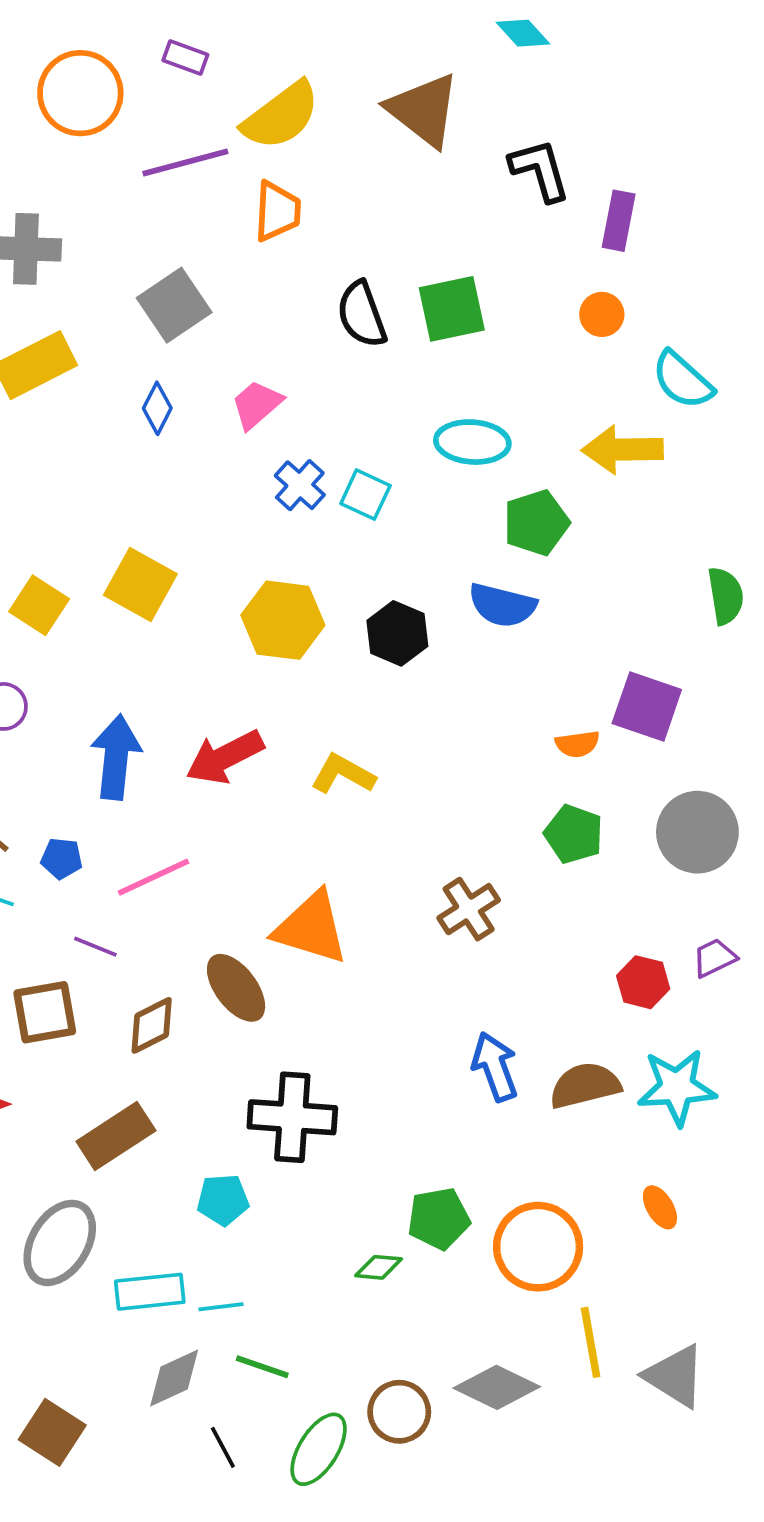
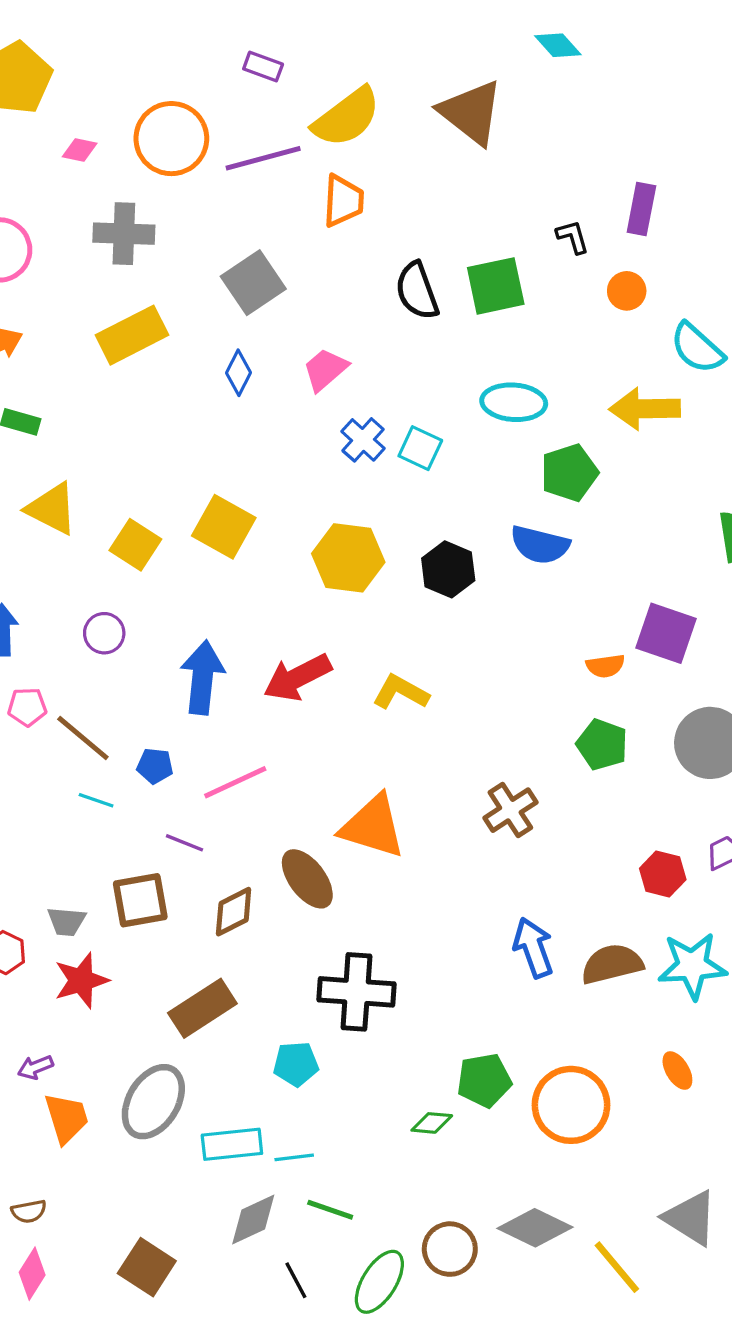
orange circle: (80, 93) -> (171, 139), moved
black L-shape: (540, 170) -> (573, 237), moved, size x0.6
yellow line: (591, 1342) -> (617, 1267), moved, turned -30

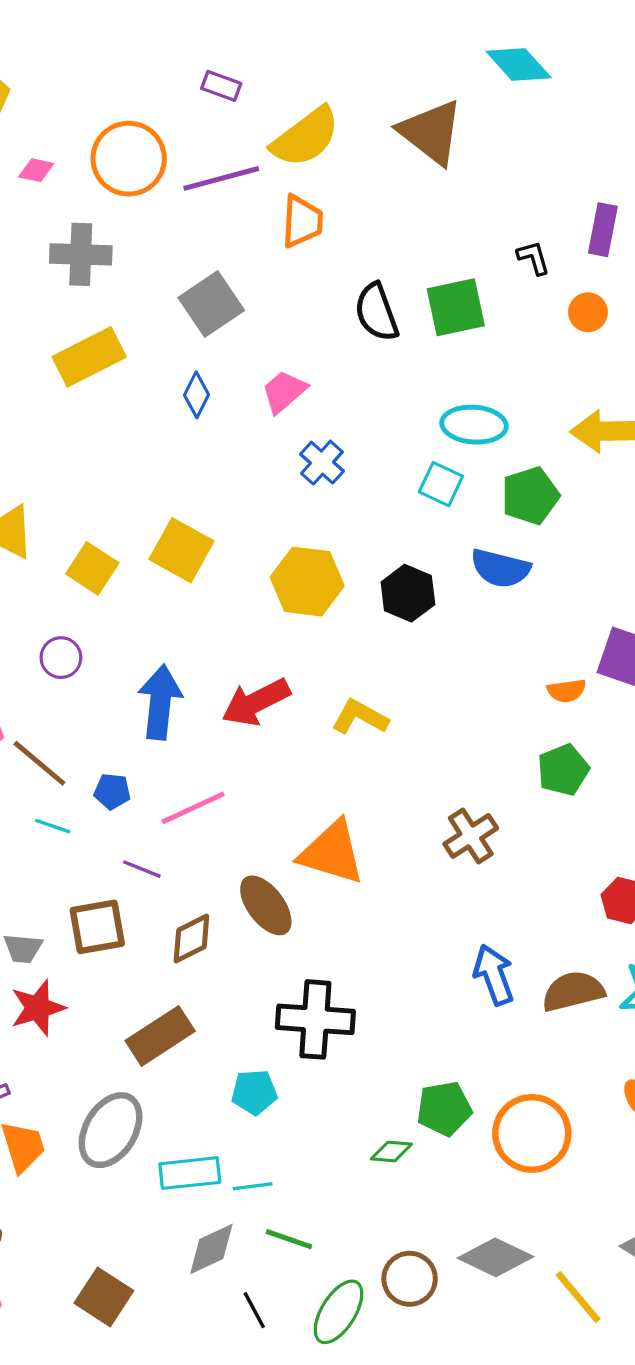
cyan diamond: (558, 45) -> (519, 64), size x1.4
cyan square: (420, 448) -> (441, 484), moved
green pentagon: (602, 745) -> (563, 770), turned 30

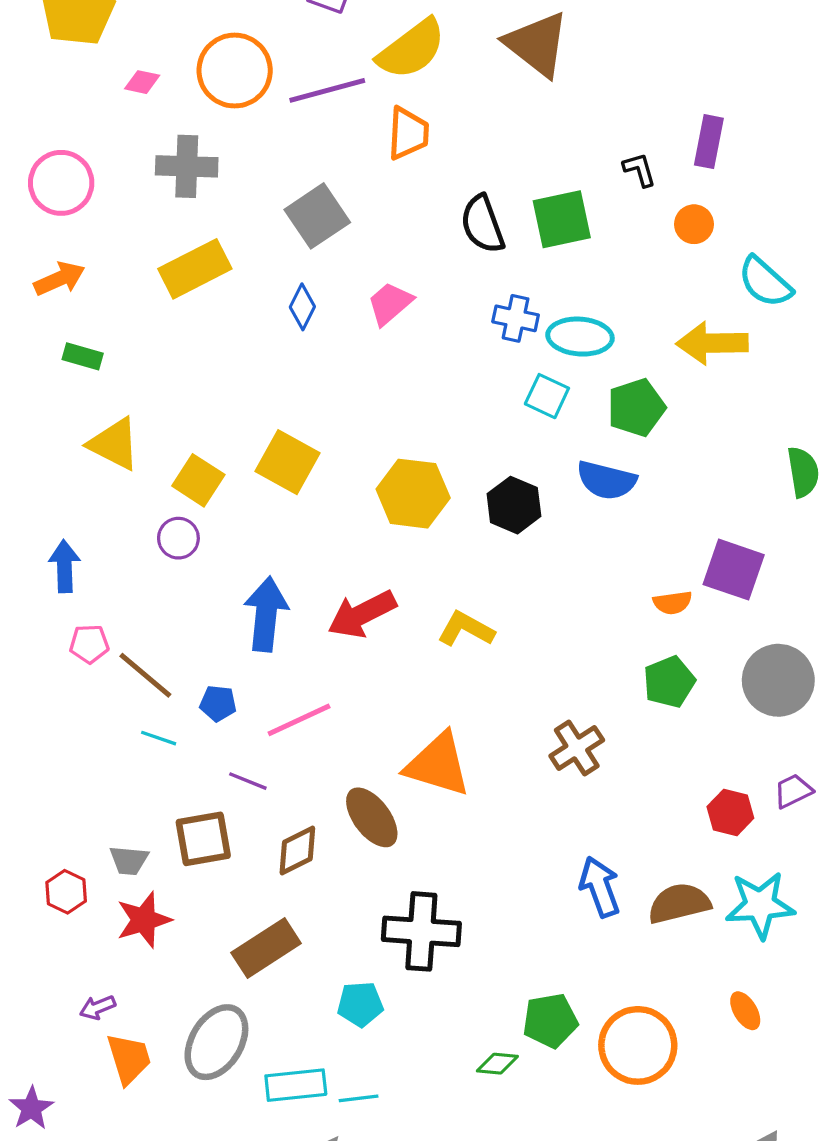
blue cross: (322, 463) -> (516, 318), moved, turned -30
purple circle: (61, 658) -> (178, 538), moved

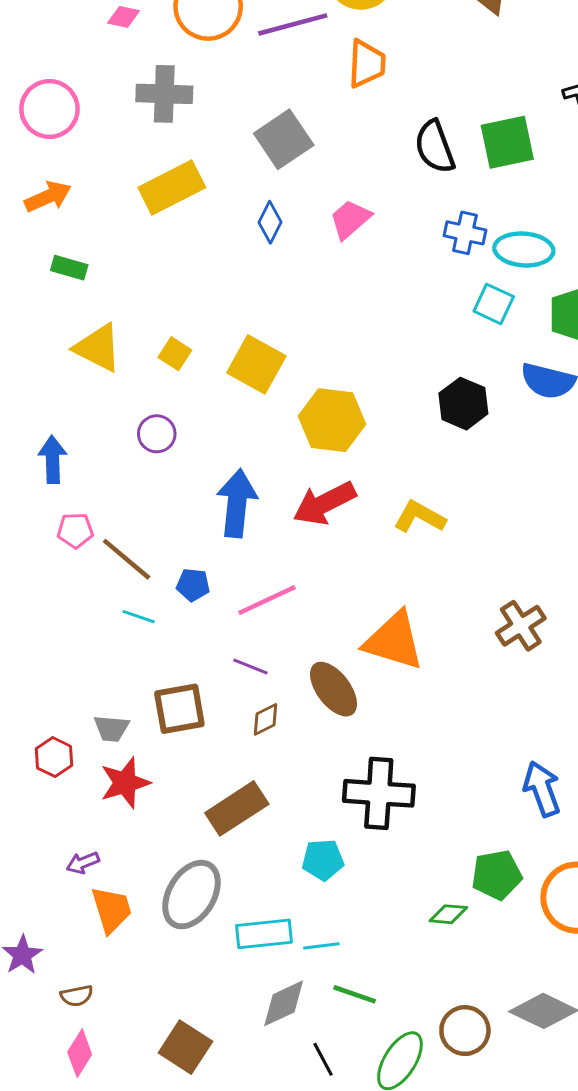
yellow square: (198, 480) -> (175, 354), moved, size x0.7
yellow hexagon: (413, 494) -> (332, 420), moved
purple line: (248, 781) -> (250, 666), moved
brown diamond: (297, 850) -> (266, 719), size x0.7
blue arrow: (600, 887) -> (542, 789), moved

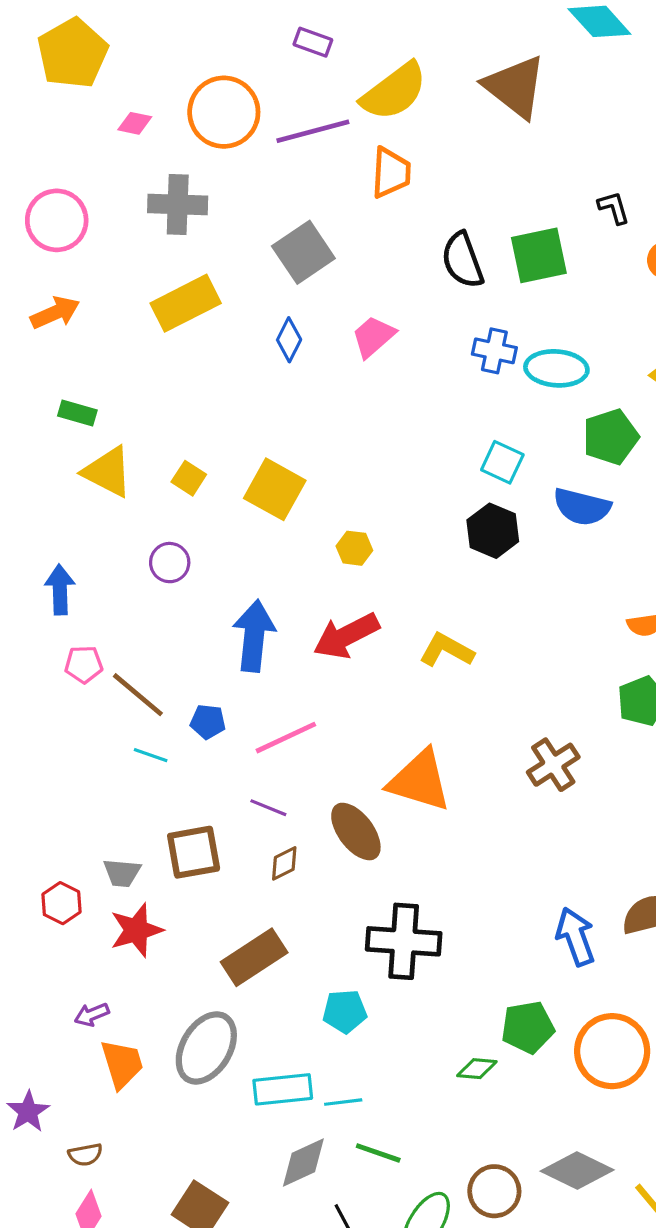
green rectangle: (69, 268) -> (77, 413), moved
cyan square: (494, 304) -> (502, 462), moved
yellow hexagon: (332, 420) -> (354, 548), size x0.5

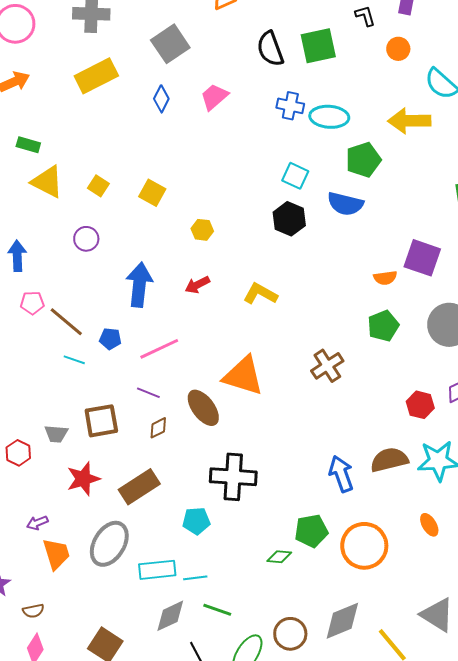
yellow square: (275, 489) -> (152, 193), size x0.7
red arrow: (346, 636) -> (197, 285), size x0.6
red star: (136, 930) -> (83, 479), moved
gray diamond: (577, 1170) -> (342, 621), turned -48

